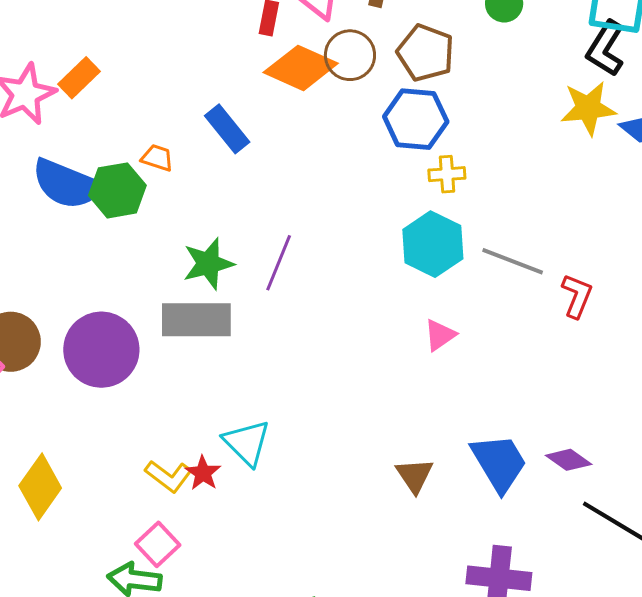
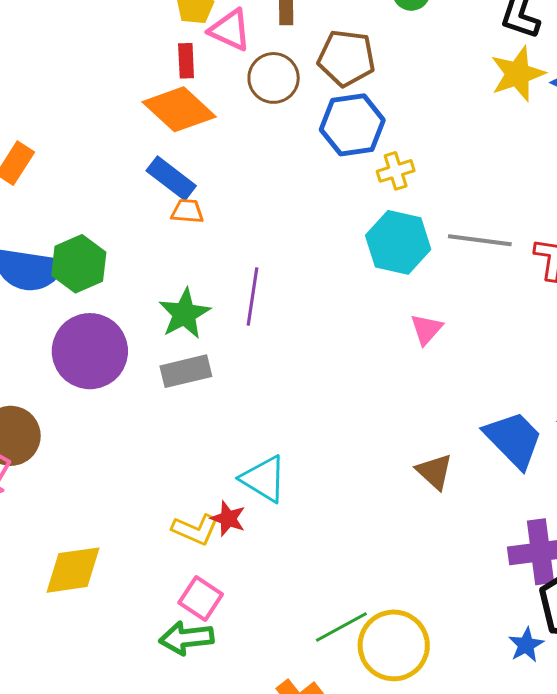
orange diamond: (301, 68) -> (179, 109), moved, turned 32
orange trapezoid: (157, 158) -> (187, 211), moved
gray rectangle: (196, 320) -> (186, 371), size x0.7
purple circle: (101, 350) -> (90, 351), moved
yellow diamond: (40, 487) -> (73, 570), turned 60

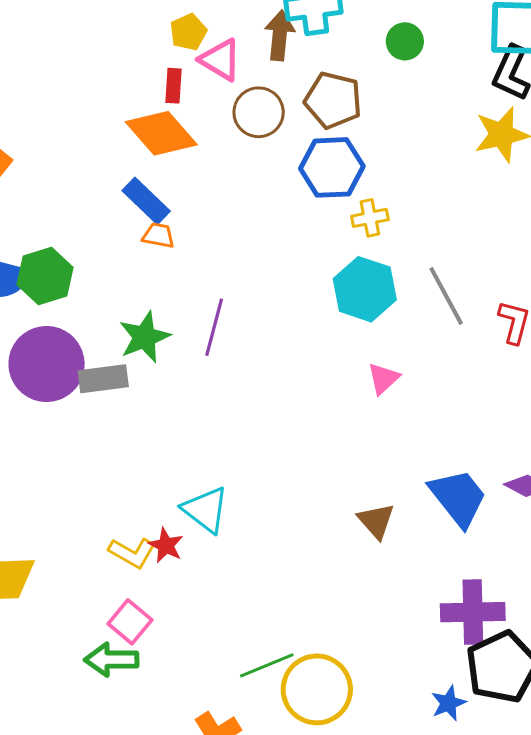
gray line: (480, 240) -> (446, 296), turned 48
gray rectangle: (186, 371) -> (103, 379), moved

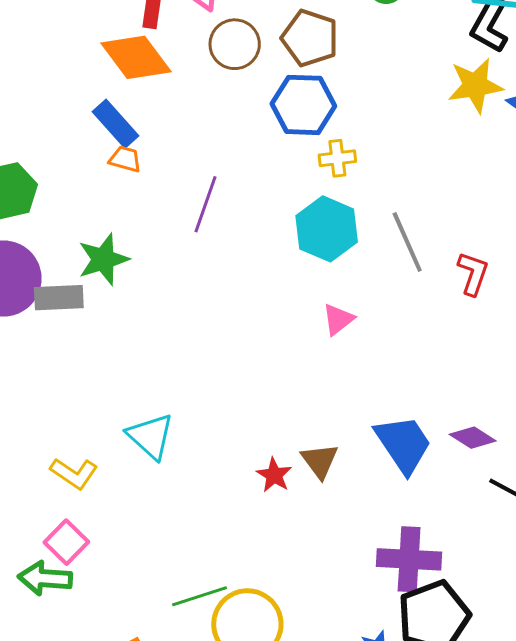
purple line: (214, 327) -> (205, 204), moved
red star: (166, 545) -> (274, 475), moved

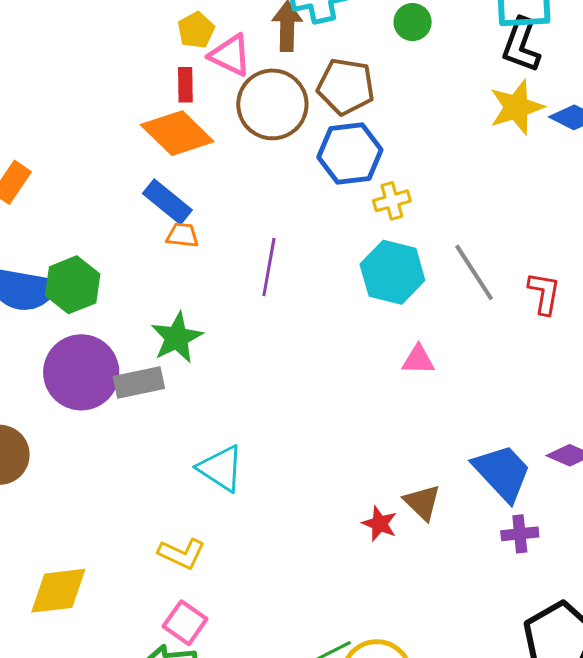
brown circle: (235, 44) -> (272, 104), size x1.4
pink triangle: (338, 319) -> (418, 360), turned 48
cyan triangle: (151, 436) -> (221, 468), moved
purple cross: (409, 559) -> (520, 534), moved, size x0.6

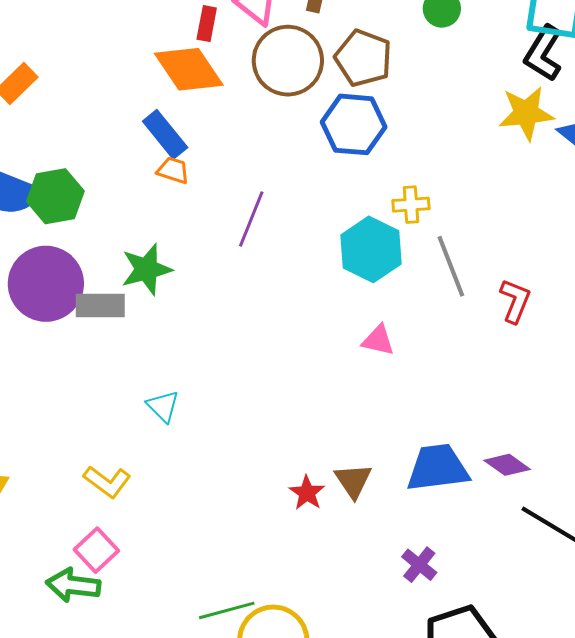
yellow cross: (392, 201) -> (411, 205), moved
cyan triangle: (221, 468) -> (163, 406), size x0.7
blue trapezoid: (502, 473) -> (438, 468), turned -66
purple cross: (520, 534) -> (419, 565), moved, turned 33

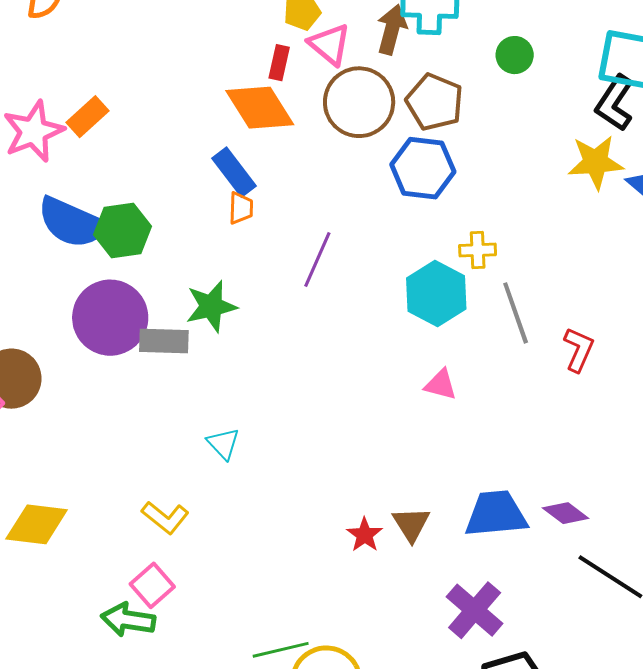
orange trapezoid: (173, 170) -> (241, 208), turned 72
purple cross: (419, 565) -> (475, 610), size x1.6

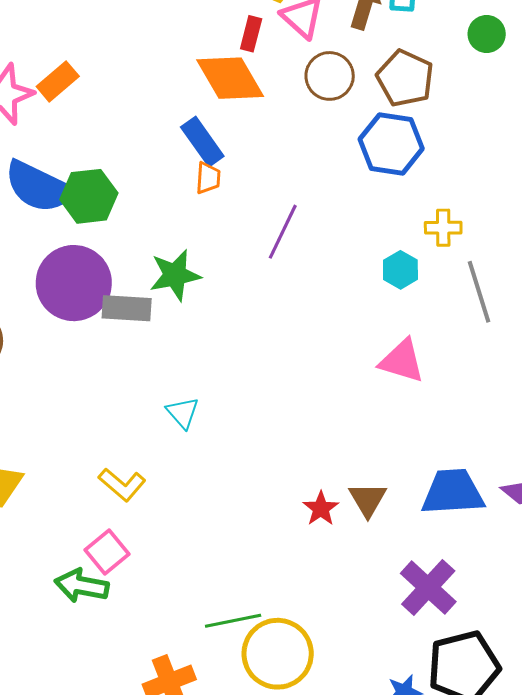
brown circle: (359, 102) -> (330, 76), size x0.7
cyan hexagon: (436, 294) -> (400, 270), size x0.6
pink triangle: (441, 385) -> (402, 361), size x1.4

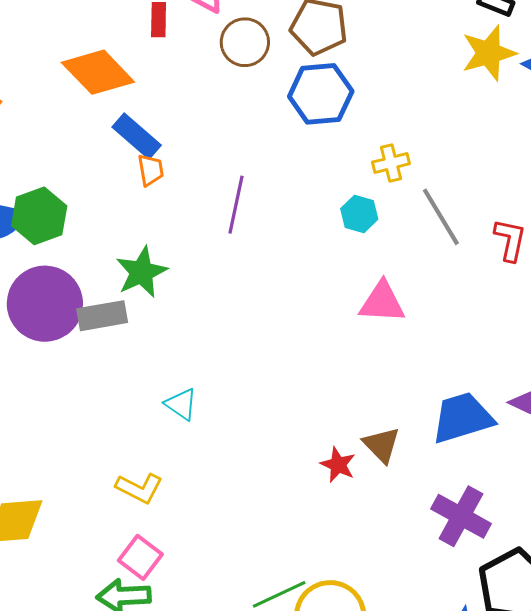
orange diamond: (230, 78) -> (98, 72), moved

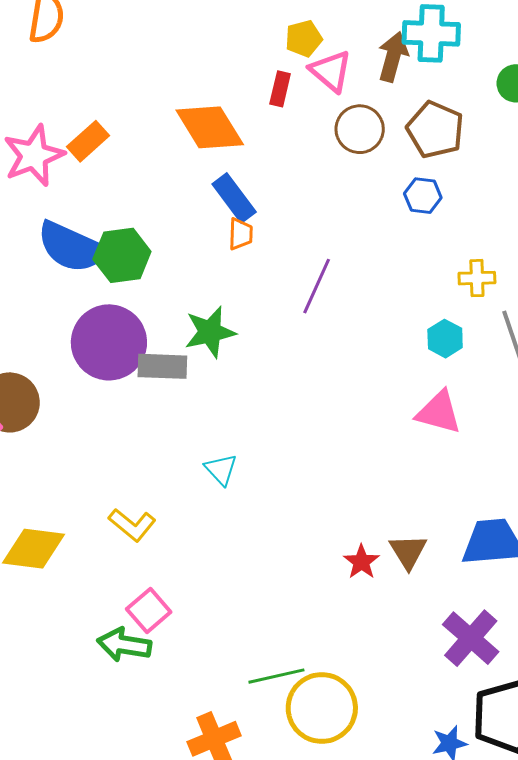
blue hexagon: (321, 94) -> (423, 196), size x0.6
cyan hexagon: (359, 214) -> (445, 339), moved
yellow L-shape: (139, 488) -> (132, 525), moved

